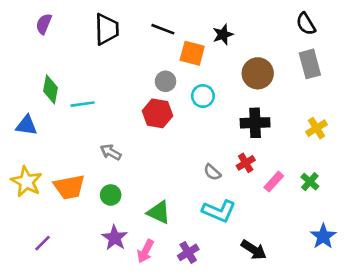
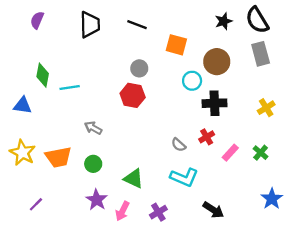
black semicircle: (306, 24) -> (257, 20), size x1.4
black star: (223, 35) -> (223, 21), moved
orange square: (192, 53) -> (176, 45), moved
cyan circle: (203, 96) -> (192, 81), moved

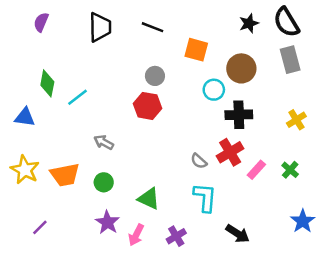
cyan line: (70, 87) -> (77, 97), turned -30
red cross: (207, 137) -> (230, 152), size x1.5
cyan L-shape: (184, 177) -> (205, 197), turned -108

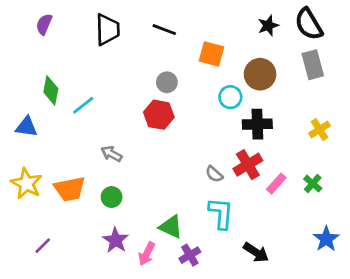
green triangle: (149, 199) -> (171, 227), moved

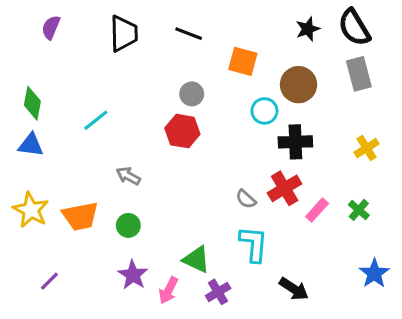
green diamond: (51, 90) -> (32, 103), moved

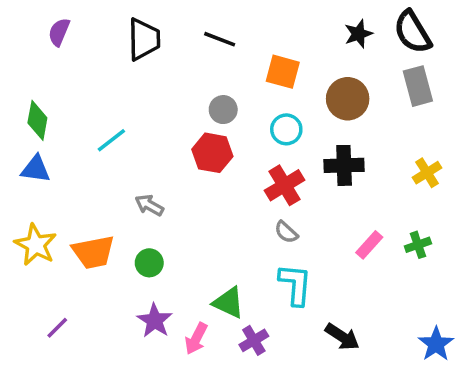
cyan circle: (264, 111) -> (286, 129), moved
red cross: (285, 188) -> (284, 185), moved
green cross: (359, 210) -> (418, 245), turned 30
blue star: (374, 273) -> (436, 344), moved

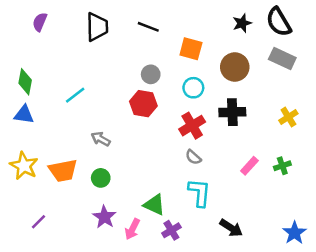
gray rectangle: (418, 86) -> (282, 58), turned -50

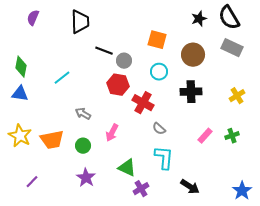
black line: (148, 27) -> (104, 51), moved
red cross: (192, 126) -> (143, 103), moved, turned -30
pink arrow: (132, 229) -> (112, 133), moved

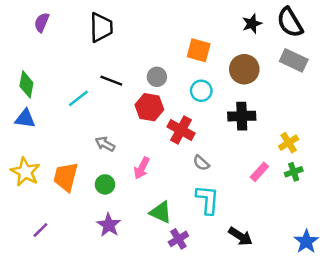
black line: (104, 51) -> (111, 81), moved
yellow cross: (237, 96) -> (289, 143), moved
orange trapezoid: (52, 140) -> (66, 177), turned 115

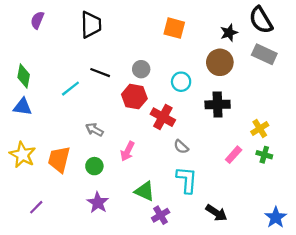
black star: (252, 24) -> (229, 33), moved
orange square: (199, 50) -> (174, 28), moved
green cross: (294, 172) -> (264, 155), turned 35

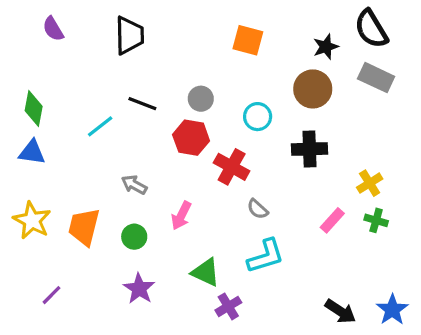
purple semicircle: (37, 20) -> (53, 29), turned -54
cyan L-shape: (187, 180) -> (266, 256), turned 68
black arrow: (216, 213) -> (340, 311), moved

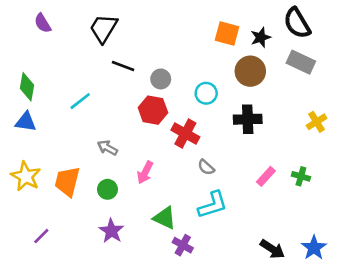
black trapezoid: (129, 35) -> (104, 28), turned -148
orange square: (248, 40) -> (227, 34), moved
black line: (142, 104) -> (123, 66), moved
yellow cross: (370, 183) -> (316, 122), moved
purple cross: (228, 306) -> (183, 245), turned -30

